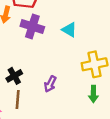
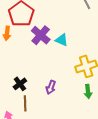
purple cross: (32, 27) -> (41, 35), moved, turned 30

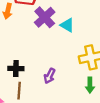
black cross: (20, 84) -> (16, 69), turned 32

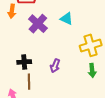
purple cross: (45, 17) -> (38, 24), moved

